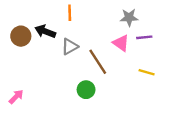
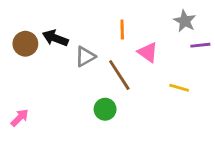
orange line: (70, 13) -> (122, 29), moved
gray star: (129, 17) -> (185, 21), moved, turned 30
purple line: (144, 37) -> (200, 45), moved

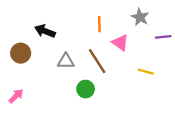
gray star: (185, 21) -> (140, 17), moved
brown circle: (25, 44) -> (21, 53), moved
gray triangle: (85, 57) -> (66, 61), moved, turned 30

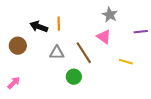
gray star: (140, 17) -> (110, 15), moved
orange line: (99, 24) -> (59, 24), moved

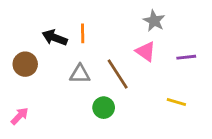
purple line: (141, 32) -> (186, 57), moved
yellow line: (126, 62) -> (176, 102), moved

